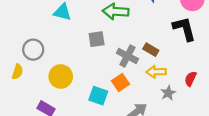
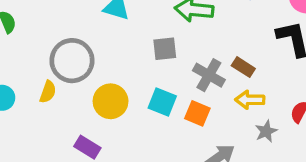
gray circle: (33, 50) -> (72, 61), size x1.4
orange square: (121, 83) -> (197, 113), turned -35
cyan square: (98, 96) -> (162, 102), moved

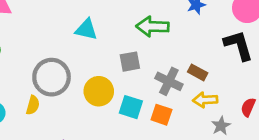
yellow circle: (111, 101) -> (99, 91), moved

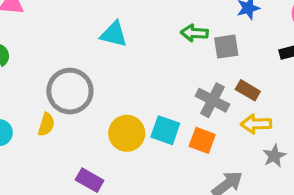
green arrow: (152, 27) -> (194, 33), size x0.7
gray square: (130, 62) -> (226, 47), moved
yellow circle: (99, 91) -> (127, 133), moved

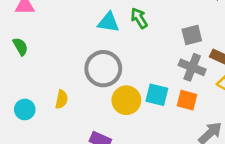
green arrow: (194, 33) -> (139, 18), moved, turned 60
gray square: (226, 47) -> (192, 35), moved
gray circle: (70, 91) -> (103, 69), moved

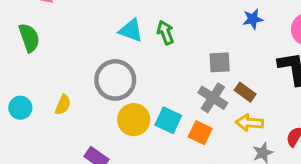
green semicircle: (20, 47) -> (29, 38), size x1.4

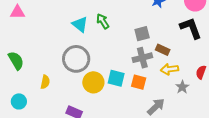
cyan triangle: (131, 30) -> (80, 24), turned 30
green semicircle: (29, 38) -> (16, 61), moved
gray cross: (213, 98) -> (142, 58), turned -36
cyan circle: (20, 108) -> (19, 101), moved

